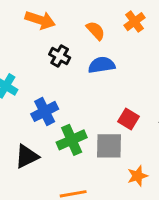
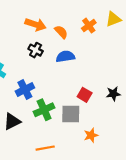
orange arrow: (40, 20) -> (36, 24), moved

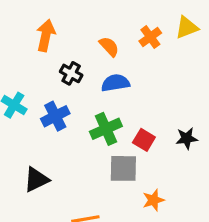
orange arrow: (36, 24) -> (46, 35), moved, turned -96
blue cross: (25, 89) -> (55, 116), moved
green cross: (44, 110) -> (106, 129), moved

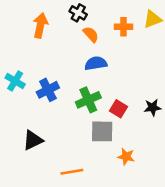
orange cross: (150, 37) -> (124, 27), turned 36
black cross: (71, 73) -> (78, 13), moved
orange star: (153, 200) -> (126, 157), turned 30

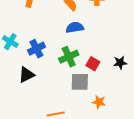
black triangle: (33, 140) -> (26, 75), moved

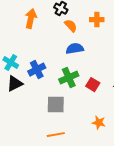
black triangle: (26, 75) -> (15, 84), moved
gray square: (80, 82) -> (56, 105), moved

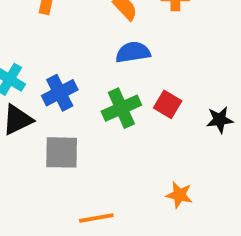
red square: (93, 85) -> (168, 104), moved
gray square: (56, 105) -> (62, 152), moved

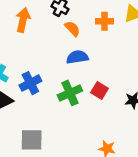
gray square: (62, 152) -> (32, 140), moved

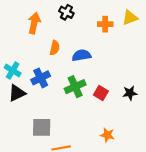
orange semicircle: (72, 29) -> (55, 48), moved, turned 56
red square: (100, 90) -> (101, 93), moved

